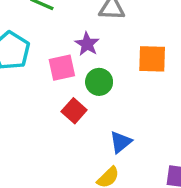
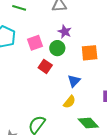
purple star: (87, 44) -> (65, 32), moved
orange square: (152, 59) -> (90, 53), moved

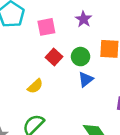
green circle: (57, 48) -> (81, 57), moved
yellow semicircle: (69, 102) -> (35, 86), moved

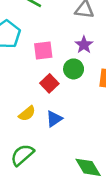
green circle: (81, 57) -> (74, 69), moved
blue triangle: (86, 79) -> (54, 119), moved

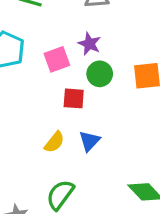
purple star: (84, 45) -> (89, 44), moved
red square: (49, 83) -> (74, 98), turned -30

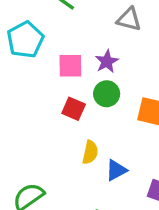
blue triangle: (89, 141) -> (116, 170), moved
yellow semicircle: (54, 142) -> (90, 152), moved, turned -45

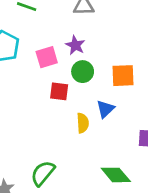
blue triangle: (116, 170) -> (105, 109), moved

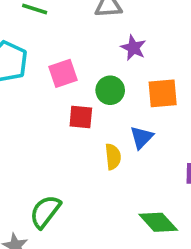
purple star: (75, 45) -> (133, 48), moved
green semicircle: (43, 173) -> (45, 212), moved

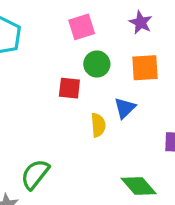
purple star: (133, 48) -> (141, 22), moved
pink square: (63, 73) -> (82, 27), moved

